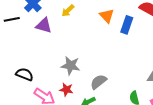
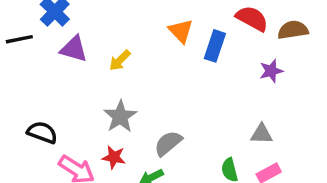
yellow arrow: (68, 11) -> (120, 60), moved
gray star: (71, 66) -> (120, 116), turned 30

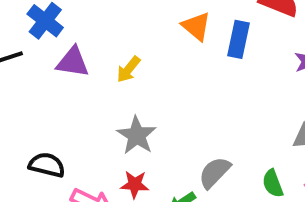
gray semicircle: (168, 143) -> (214, 172), moved

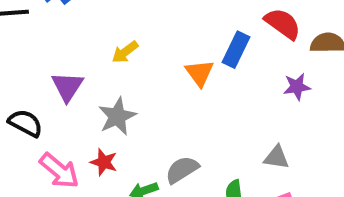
orange triangle: (196, 26) -> (200, 73), moved
purple triangle: (73, 62) -> (67, 87), moved, turned 40

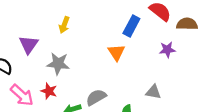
yellow arrow: (125, 52) -> (64, 25), turned -35
orange triangle: (200, 73) -> (116, 52), moved
gray star: (117, 116) -> (58, 64), turned 30

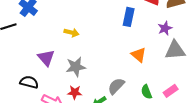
yellow arrow: (64, 25) -> (71, 33), turned -80
orange triangle: (116, 52) -> (139, 55), moved
gray triangle: (153, 92) -> (175, 50), moved, size x1.5

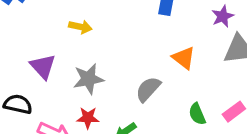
gray semicircle: (116, 86) -> (148, 89), moved

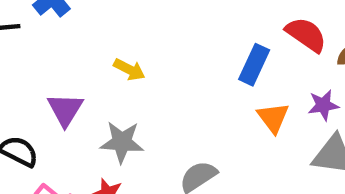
orange triangle: (184, 58) -> (273, 118), moved

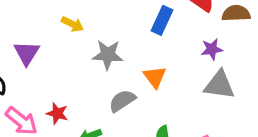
orange triangle: (273, 118) -> (155, 77), moved
gray star: (122, 142) -> (108, 55), moved

